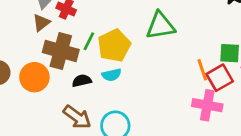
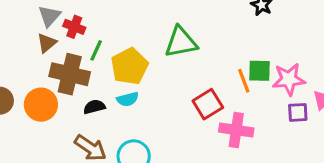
green line: (89, 41) -> (96, 50), moved
orange line: (202, 70) -> (244, 81), moved
red square: (220, 78) -> (208, 104), moved

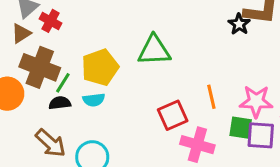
green line: (96, 50) -> (63, 83), moved
green square: (260, 71) -> (241, 128), moved
purple square: (298, 112) -> (261, 135), size x1.4

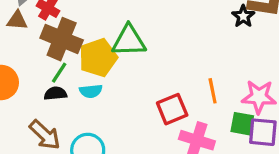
brown triangle: (21, 33) -> (17, 20), turned 35
green triangle: (154, 50) -> (129, 41), moved
brown cross: (40, 67) -> (62, 39), moved

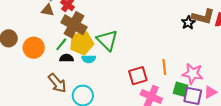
green triangle: (129, 41) -> (107, 40), moved, turned 40
yellow pentagon: (98, 58) -> (82, 43), moved
green line: (59, 73) -> (61, 44), moved

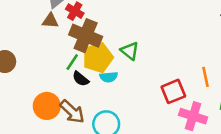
green triangle: (107, 40) -> (130, 51), size x0.7
orange circle: (34, 48) -> (47, 106), moved
black semicircle: (67, 58) -> (81, 79), turned -136

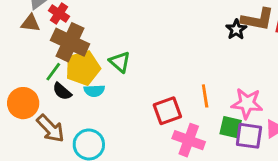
orange circle: (47, 106) -> (23, 103), moved

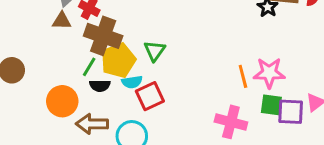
green triangle: (120, 62) -> (155, 51), turned 30
black semicircle: (62, 91) -> (100, 86), turned -36
pink star: (247, 103) -> (269, 73), moved
red square: (167, 111) -> (150, 96), moved
brown arrow: (51, 129) -> (92, 124), turned 140

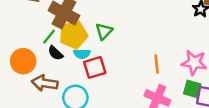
orange line: (243, 76) -> (157, 64), moved
black semicircle: (100, 86) -> (55, 53), turned 35

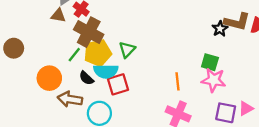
black semicircle: (55, 53) -> (86, 78), moved
cyan semicircle: (82, 54) -> (106, 71), size x1.5
green square: (192, 89) -> (210, 62), moved

